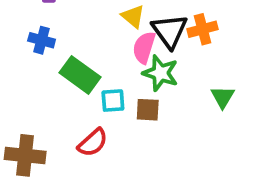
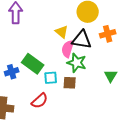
orange cross: (203, 29) -> (108, 34), moved
black triangle: (170, 31) -> (82, 40), turned -45
blue cross: (42, 40) -> (12, 72), moved, turned -32

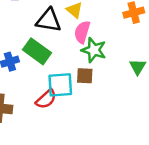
black triangle: (82, 40) -> (49, 20), moved
cyan square: (51, 78) -> (60, 85), moved, size x1.5

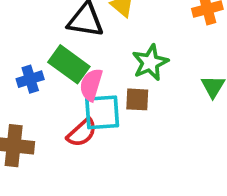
pink semicircle: (82, 32) -> (91, 85), moved
green star: (94, 50) -> (150, 62), turned 30

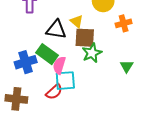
blue cross: (30, 79) -> (26, 62), size x1.5
brown square: (137, 99) -> (85, 38), moved, size x1.5

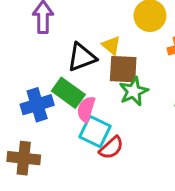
black triangle: (56, 30) -> (82, 57), turned -30
cyan square: (65, 81) -> (95, 131), turned 30
red semicircle: (54, 92) -> (111, 148), moved

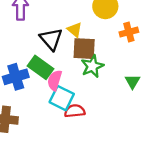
black triangle: (82, 57) -> (51, 39), turned -50
red semicircle: (111, 148) -> (75, 111), turned -144

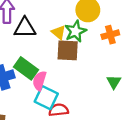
black triangle: (51, 39) -> (25, 28), moved, turned -50
green star: (92, 66) -> (75, 31), moved

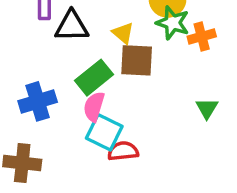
green star: (75, 31) -> (173, 23), moved, turned -30
green rectangle: (26, 68) -> (94, 78), moved, turned -75

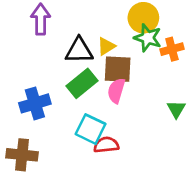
black triangle: (72, 26) -> (79, 51), moved
yellow triangle: (123, 33) -> (106, 46), turned 48
pink semicircle: (94, 107) -> (116, 91), moved

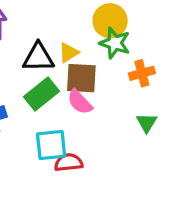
orange cross: (172, 49) -> (142, 73), moved
pink semicircle: (116, 91) -> (80, 102), turned -60
cyan square: (91, 129) -> (51, 145), turned -32

